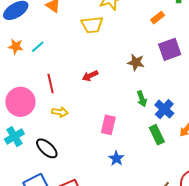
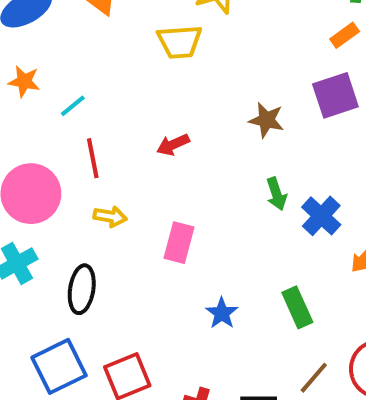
orange rectangle: (158, 18) -> (345, 35), moved
cyan line: (38, 47) -> (73, 106), moved
pink rectangle: (108, 125) -> (179, 243), moved
green rectangle: (157, 135) -> (297, 307), moved
black ellipse: (47, 148) -> (82, 289), turned 55

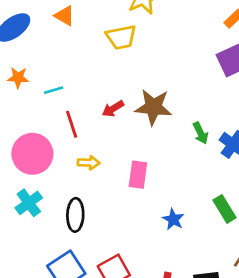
cyan line: (73, 106) -> (54, 90), turned 30
brown star: (266, 120) -> (153, 107), moved, size x1.5
red arrow: (173, 145) -> (113, 109), moved

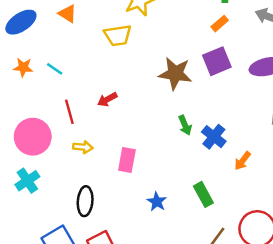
cyan line: (54, 90) -> (55, 69), moved, turned 48
brown star: (153, 107) -> (175, 74), moved
black ellipse: (75, 215) -> (85, 201), moved

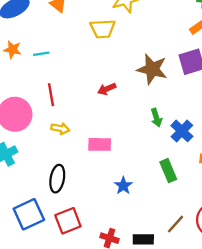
cyan line: (55, 69) -> (41, 54), turned -49
red arrow: (107, 99) -> (107, 89), moved
pink rectangle: (127, 160) -> (100, 144), turned 75
green rectangle: (203, 194) -> (168, 171), moved

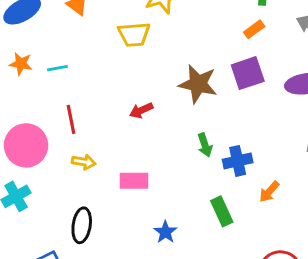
blue cross: (182, 131) -> (238, 161), turned 35

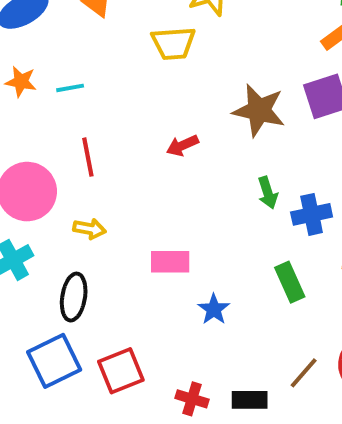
yellow arrow: (84, 162) -> (90, 229), moved
pink rectangle: (134, 181) -> (170, 262), moved
black ellipse: (82, 225) -> (74, 297), moved

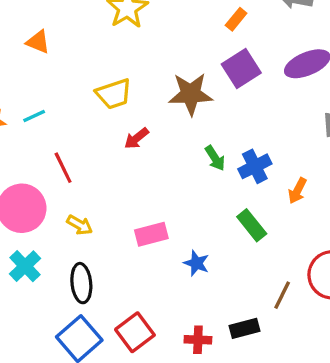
yellow trapezoid: (173, 43) -> (114, 94), moved
yellow arrow: (90, 229) -> (80, 225), turned 35

